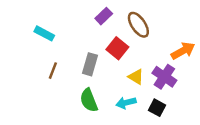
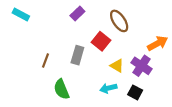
purple rectangle: (104, 16) -> (77, 13), moved
cyan rectangle: (44, 33) -> (21, 15), moved
green semicircle: (89, 100) -> (61, 89), moved

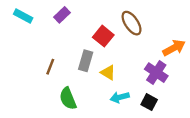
purple rectangle: (77, 13) -> (62, 15), moved
red square: (101, 41) -> (103, 36), moved
yellow triangle: (117, 66) -> (108, 73), moved

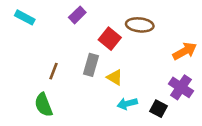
purple rectangle: (62, 15) -> (77, 15), moved
brown ellipse: (132, 23) -> (140, 25), turned -50
purple cross: (156, 73) -> (181, 87), moved
green semicircle: (68, 98) -> (44, 105), moved

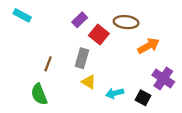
purple rectangle: (77, 15) -> (80, 20), moved
orange arrow: (185, 51) -> (149, 46), moved
yellow triangle: (115, 77) -> (89, 82), moved

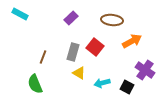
red square: (99, 34) -> (95, 47), moved

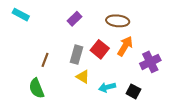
orange arrow: (132, 41) -> (125, 46), moved, turned -30
purple cross: (145, 70) -> (150, 62), moved, turned 30

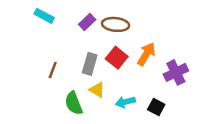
cyan rectangle: (21, 15) -> (44, 16), moved
brown ellipse: (118, 21) -> (116, 24), moved
green semicircle: (37, 88) -> (74, 103), moved

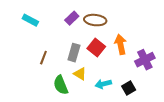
cyan rectangle: (44, 16) -> (30, 20), moved
orange arrow: (146, 54) -> (121, 44), turned -42
black square: (156, 107) -> (129, 88), turned 32

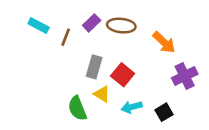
orange arrow: (121, 44) -> (164, 42), moved, turned 144
red square: (96, 47) -> (123, 75), moved
brown line: (43, 58) -> (66, 37), moved

